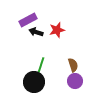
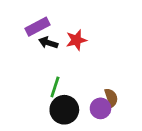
brown semicircle: (73, 65) -> (111, 98), moved
black circle: (34, 82) -> (64, 110), moved

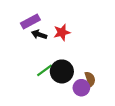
green line: (55, 87) -> (44, 70), turned 35
black circle: (64, 110) -> (62, 71), moved

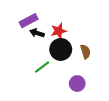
black circle: (62, 71) -> (61, 49), moved
brown semicircle: (90, 79) -> (85, 52), moved

